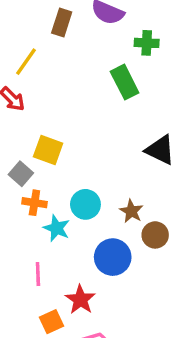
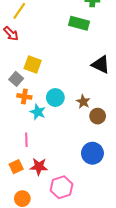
green rectangle: (125, 82) -> (79, 23), turned -48
blue circle: (113, 257) -> (92, 153), moved
red star: (80, 300) -> (39, 167), moved, turned -30
orange square: (51, 322) -> (16, 167), moved

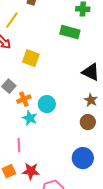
yellow square: (33, 65) -> (31, 58), moved
orange cross: (24, 96) -> (24, 99), moved, turned -32
brown star: (83, 102) -> (91, 100), moved

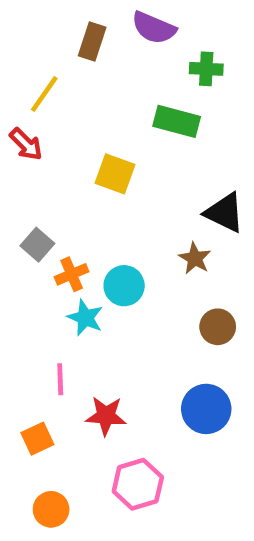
yellow square: (31, 58) -> (115, 174), moved
brown star: (91, 100) -> (195, 258), moved
red star: (31, 171) -> (106, 416), moved

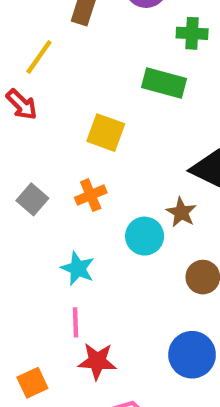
orange cross: (72, 274) -> (91, 195), moved
cyan circle: (124, 286) -> (145, 236), moved
pink line: (60, 379) -> (76, 322), moved

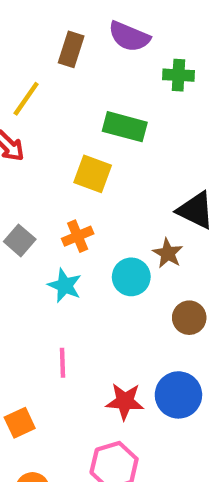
green rectangle: (164, 83) -> (125, 127), moved
cyan star: (78, 268) -> (65, 285), moved
red star: (97, 361) -> (125, 401), moved

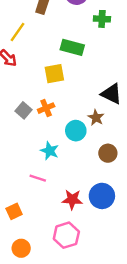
yellow square: (93, 174) -> (54, 74), turned -30
gray square: (20, 240) -> (24, 110), moved
cyan star: (65, 285) -> (50, 151), moved
pink line: (63, 363) -> (38, 178), turned -70

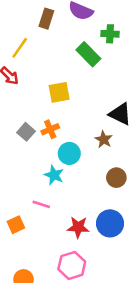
green rectangle: (72, 47) -> (88, 54), moved, turned 30
cyan circle: (76, 131) -> (69, 153), moved
orange square: (14, 211) -> (16, 225), moved

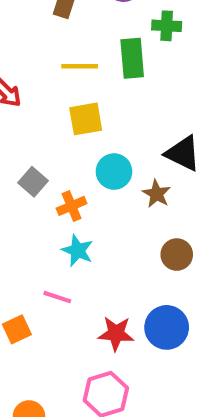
yellow line: (20, 48) -> (80, 66), moved, turned 55
green rectangle: (88, 54) -> (132, 58), turned 40
orange cross: (50, 129) -> (71, 206), moved
cyan circle: (69, 153) -> (114, 172), moved

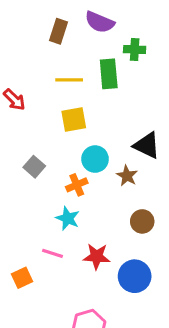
orange cross: (71, 206) -> (77, 185), moved
red star: (116, 333) -> (97, 256), moved

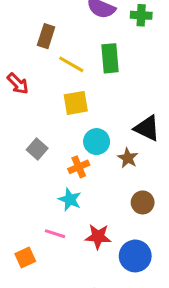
brown rectangle: (59, 31) -> (46, 36), moved
green cross: (135, 49) -> (141, 15), moved
yellow line: (69, 80) -> (71, 64), turned 30

